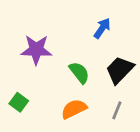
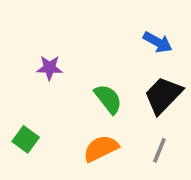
blue arrow: (102, 28) -> (158, 42), moved, turned 85
purple star: (36, 50) -> (49, 68), size x0.6

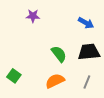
purple star: (49, 68) -> (33, 16), moved
black trapezoid: (163, 95) -> (89, 52), turned 40

